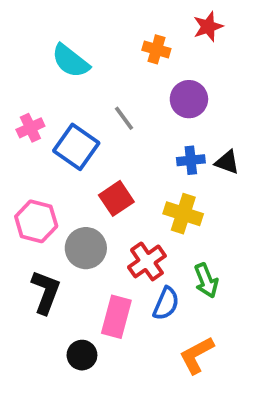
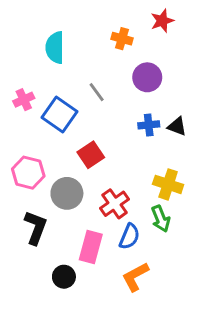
cyan semicircle: (71, 61) -> (55, 48), turned 52
yellow cross: (183, 214) -> (168, 184), moved
orange L-shape: (197, 355) -> (135, 277), moved

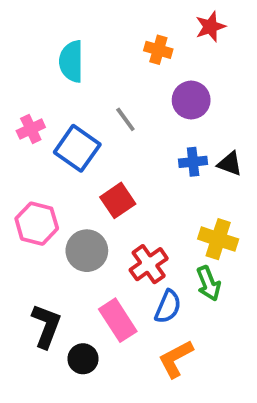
black L-shape: (36, 228) -> (46, 326), moved
pink rectangle: (91, 247) -> (118, 320), turned -48

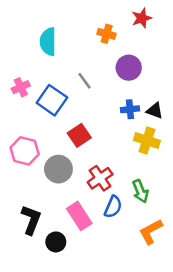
yellow cross: (218, 239) -> (147, 140), moved
orange L-shape: (176, 359) -> (151, 232), moved

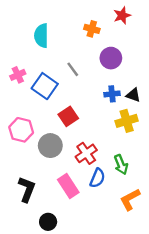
yellow cross: (147, 140) -> (127, 121), turned -35
black circle: (56, 242) -> (48, 222), moved

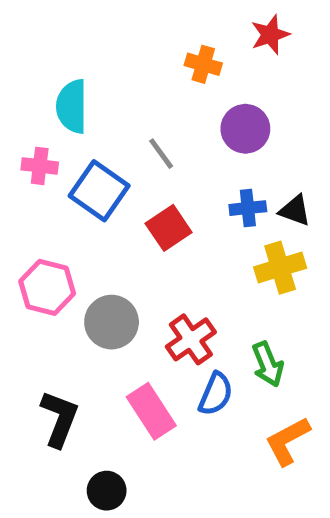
cyan semicircle: (41, 36) -> (72, 106), moved
pink cross: (18, 75) -> (40, 166), turned 32
red square: (68, 116) -> (169, 228), moved

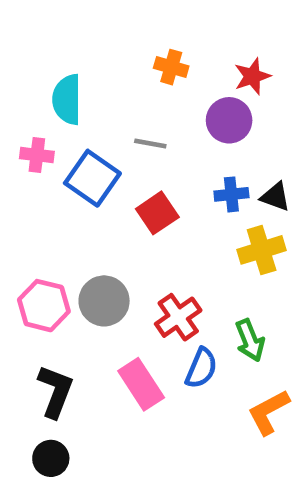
red star: (270, 35) -> (252, 76), moved
orange cross: (203, 64) -> (171, 67), moved
gray line: (161, 154) -> (150, 143), turned -44
pink hexagon: (47, 287) -> (44, 306), moved
black circle: (107, 491) -> (51, 458), moved

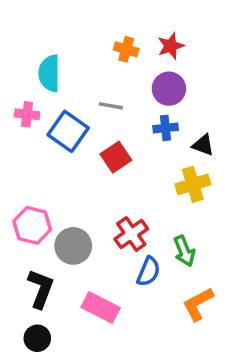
red star: (252, 76) -> (171, 46), moved
blue cross: (231, 194) -> (166, 128), moved
gray circle: (104, 301) -> (73, 246), moved
pink rectangle: (141, 384) -> (101, 307), moved, turned -30

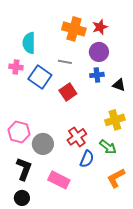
orange cross: (126, 49) -> (74, 29), size x1.6
yellow cross: (193, 184) -> (115, 120), moved
green arrow: (184, 251) -> (108, 147), turned -30

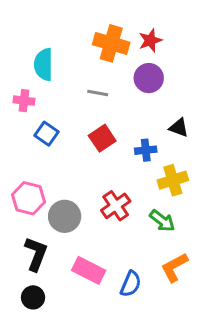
blue cross: (97, 75) -> (146, 150), moved
blue square: (40, 77) -> (47, 134), moved, size x0.7
blue semicircle: (87, 159) -> (131, 284), moved

